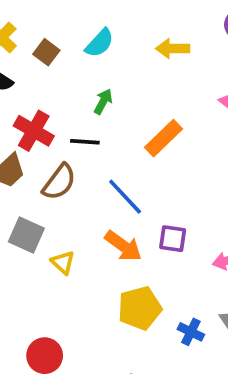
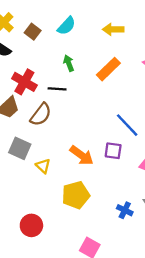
green arrow: (103, 102) -> (69, 63), turned -49
orange rectangle: (163, 138) -> (108, 69), moved
blue line: (125, 197) -> (127, 125), moved
yellow pentagon: (140, 308) -> (76, 195), moved

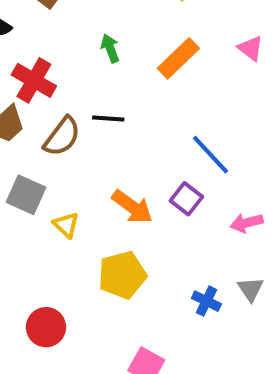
black line: (57, 89) -> (108, 119), moved
purple square: (113, 151) -> (186, 199), turned 30

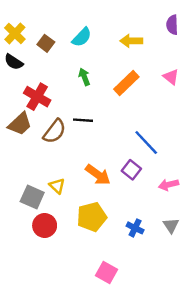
gray square: (26, 195) -> (32, 197), moved
blue cross: (206, 301) -> (135, 228), moved
red circle: (46, 327) -> (45, 225), moved

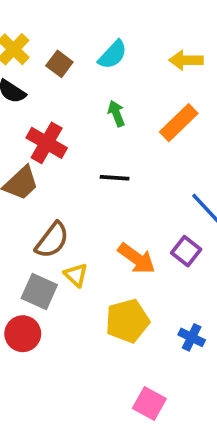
brown semicircle: (55, 131) -> (52, 240), moved
red circle: (45, 225) -> (23, 334), moved

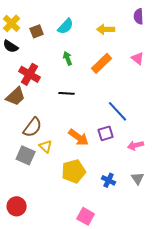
brown square: (59, 64) -> (37, 31), turned 32
purple square: (186, 251) -> (106, 133), turned 35
red circle: (23, 334) -> (17, 206), moved

